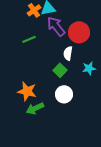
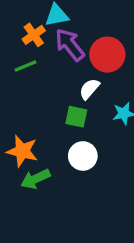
orange cross: (34, 10) -> (34, 35), moved
white semicircle: (68, 53) -> (89, 89), turned 32
green square: (60, 70) -> (76, 117), turned -32

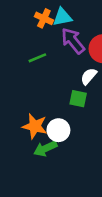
orange cross: (34, 35) -> (44, 18), moved, turned -30
white circle: (83, 156) -> (58, 130), moved

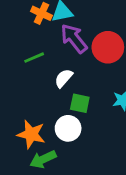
white semicircle: (89, 76) -> (64, 78), moved
white circle: (58, 130) -> (68, 128), moved

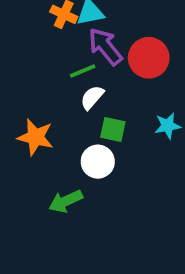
green line: (34, 58) -> (83, 71), moved
orange star: (31, 134) -> (35, 137), moved

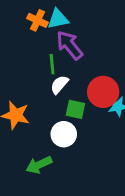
red circle: (149, 58) -> (103, 92), moved
green line: (83, 71) -> (52, 64), turned -72

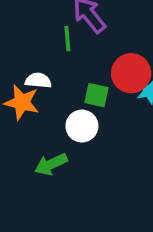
white semicircle: (59, 85) -> (38, 80), moved, turned 54

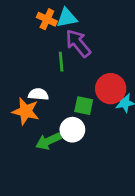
green arrow: (51, 164) -> (48, 141), moved

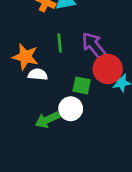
purple arrow: (78, 43) -> (94, 46), moved
orange star: (26, 111) -> (25, 57), moved

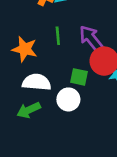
white semicircle: (38, 74) -> (37, 82), moved, size x1.5
green arrow: (47, 120) -> (29, 110), moved

